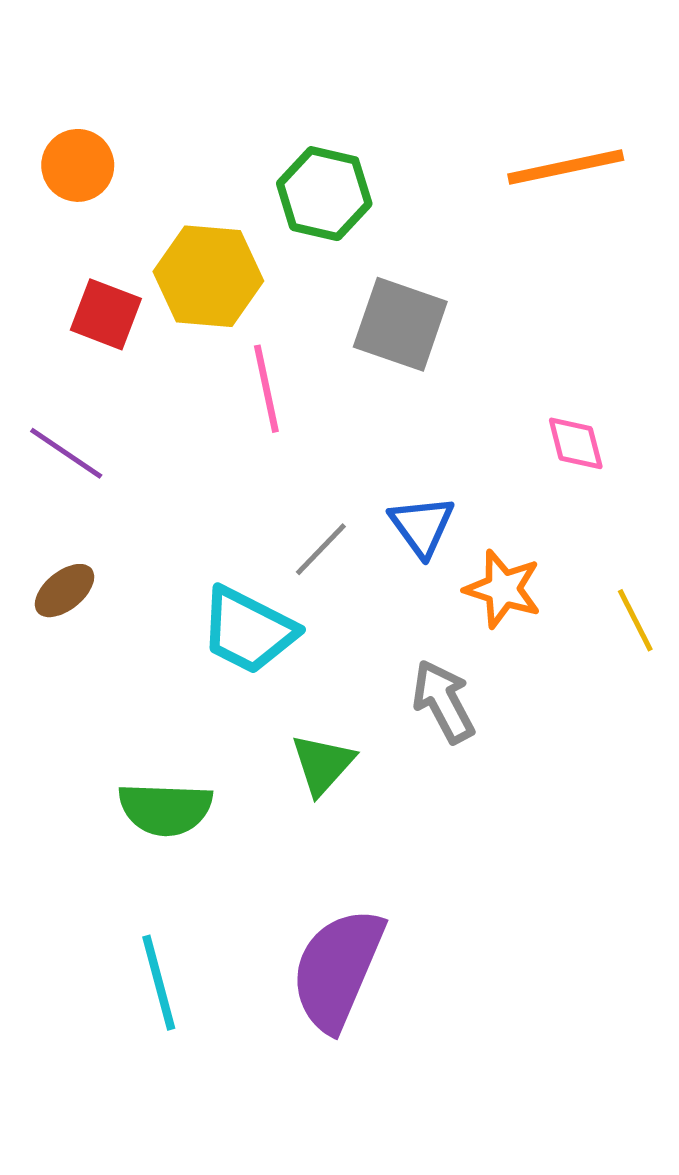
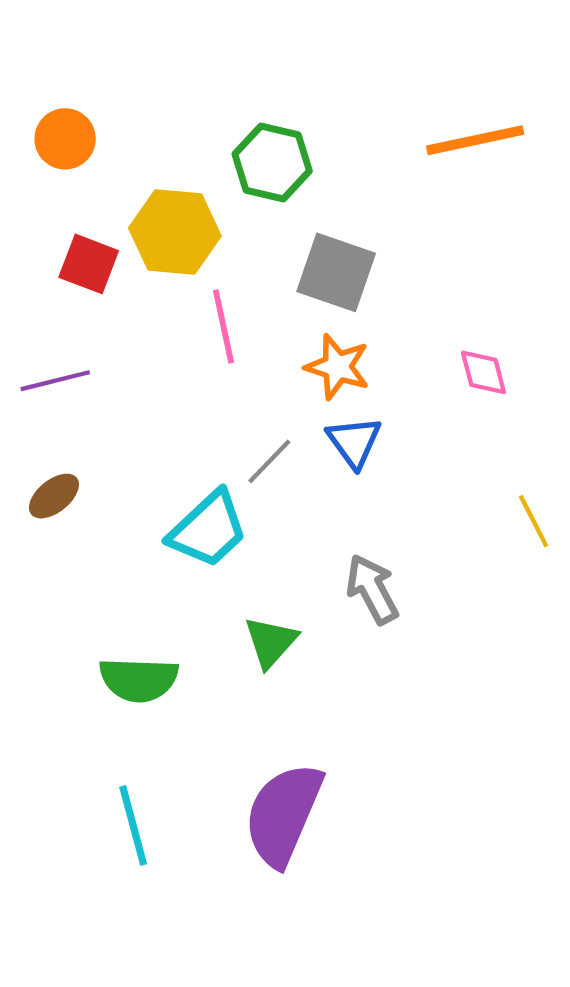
purple line: (66, 453) -> (55, 381), turned -48
orange star: (503, 589) -> (337, 367), moved
cyan trapezoid: (248, 630) -> (208, 529), turned -70

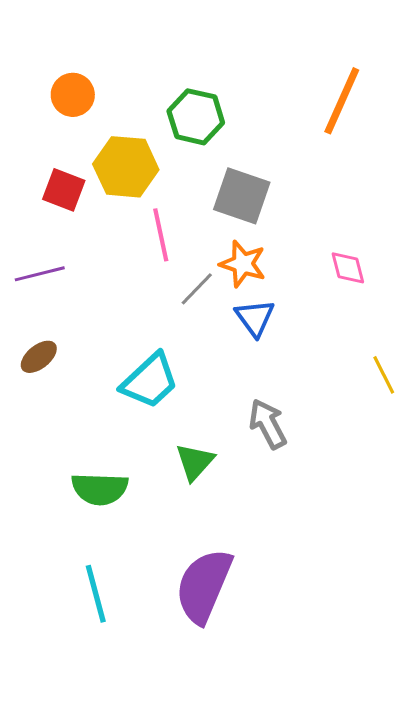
orange circle: (65, 139) -> (73, 95), moved
orange line: (475, 140) -> (342, 101), turned -54
gray line: (269, 461) -> (197, 289), moved

